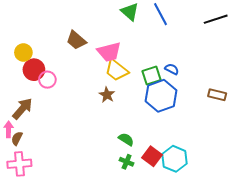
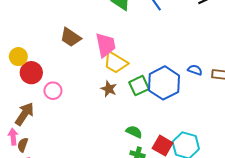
pink trapezoid: (109, 52) -> (106, 45), turned -80
blue semicircle: (172, 69) -> (195, 70), moved
green square: (151, 76) -> (139, 86), moved
pink circle: (47, 80) -> (53, 91), moved

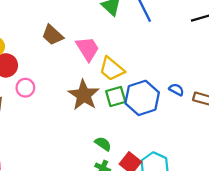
pink trapezoid: (106, 45) -> (88, 49), turned -30
yellow trapezoid: (116, 63) -> (112, 69), moved
brown star: (109, 89) -> (84, 95), size x1.8

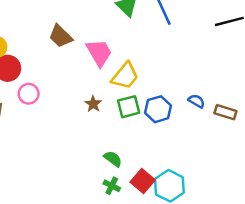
yellow trapezoid: (112, 69) -> (125, 76), turned -92
brown star: (84, 95) -> (93, 104), size x0.5
blue hexagon: (142, 98) -> (158, 109), size x0.7

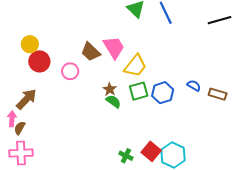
brown trapezoid: (61, 36) -> (91, 52), moved
pink circle: (29, 94) -> (70, 71), moved
green semicircle: (113, 159) -> (113, 101), moved

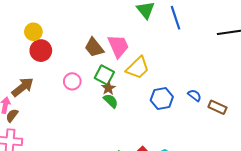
pink circle: (70, 71) -> (72, 81), moved
green square: (139, 91) -> (104, 75), moved, turned 36

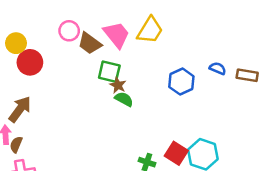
yellow trapezoid: (138, 68) -> (150, 30), moved
pink circle: (72, 81) -> (69, 31), moved

